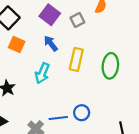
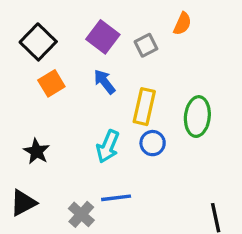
orange square: (17, 45) -> (51, 83), turned 35
cyan arrow: (42, 73) -> (108, 146), moved
blue circle: (82, 113) -> (153, 143), moved

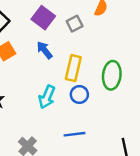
blue line: (116, 198) -> (75, 134), moved

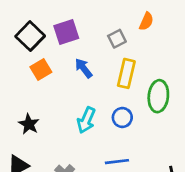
purple square: (43, 18) -> (66, 32), moved, turned 35
yellow rectangle: (73, 68) -> (126, 73), moved

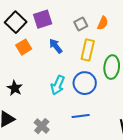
orange semicircle: (146, 21) -> (103, 23), moved
blue circle: (122, 117) -> (85, 83), size x1.5

